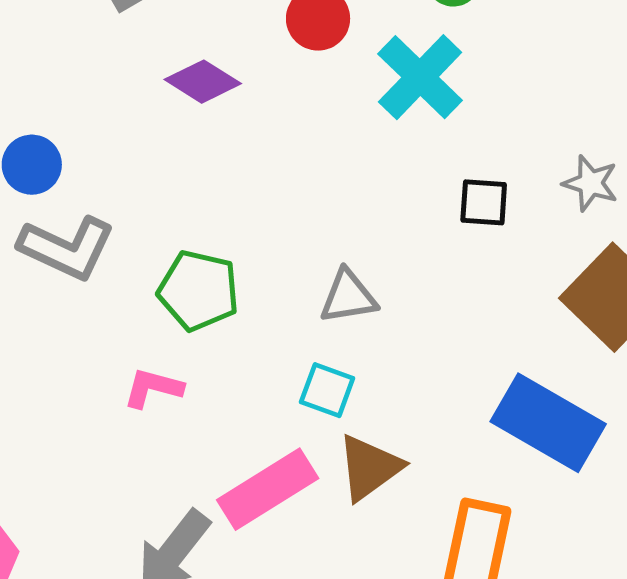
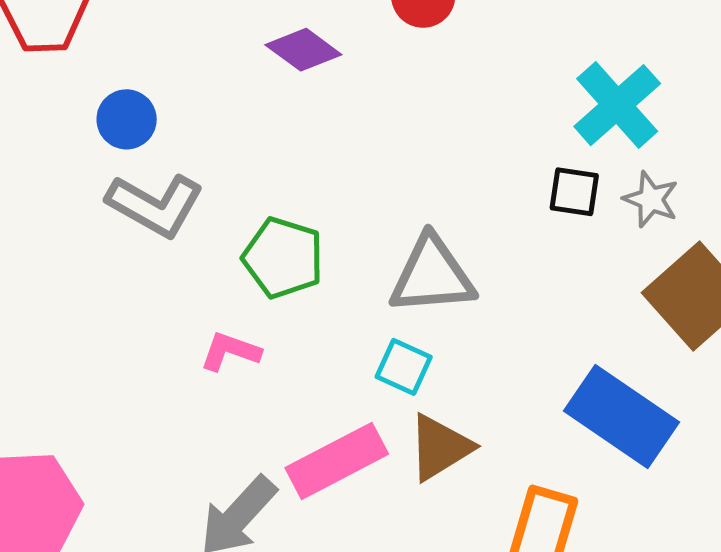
cyan cross: (420, 77) -> (617, 105), moved
gray star: (590, 183) -> (651, 199), moved
gray triangle: (348, 297) -> (432, 275), size x1.5

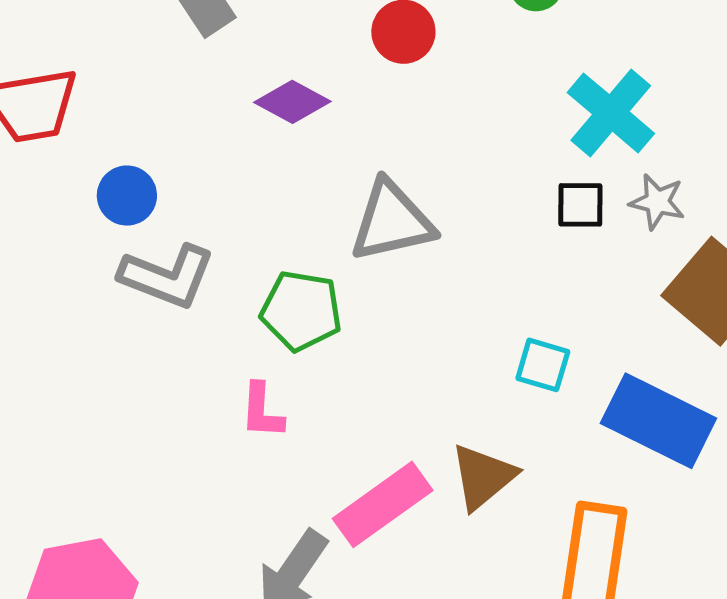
gray triangle: (432, 275) -> (392, 221), moved
pink L-shape: (230, 351) -> (262, 411), turned -98
cyan square: (404, 367) -> (543, 365), moved

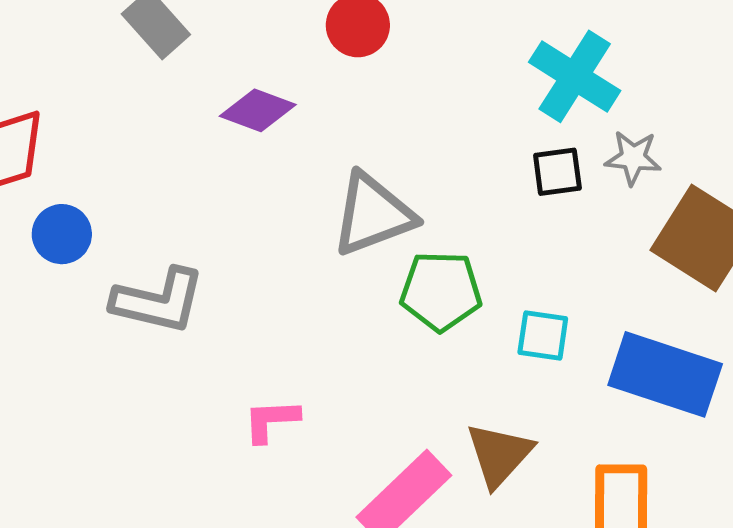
blue circle: (127, 196) -> (62, 234), moved
green pentagon: (301, 311) -> (441, 291), moved
pink L-shape: (262, 411) -> (271, 420), turned 92

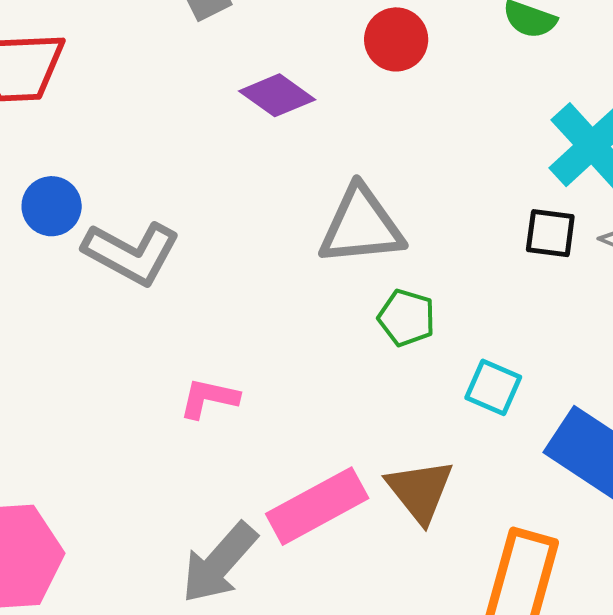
blue circle: (62, 234) -> (52, 206), moved
green pentagon: (441, 291) -> (407, 318), size x0.7
brown triangle: (499, 455) -> (420, 491), turned -36

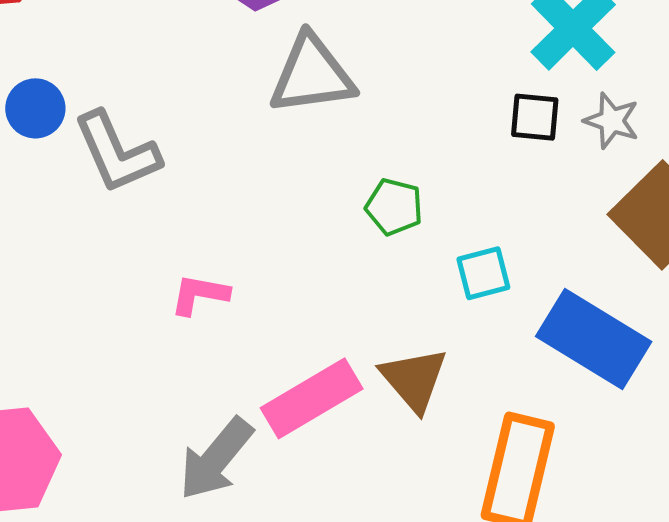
gray triangle: (361, 226) -> (312, 75), moved
gray L-shape: (131, 253) -> (117, 152), turned 40
cyan square: (493, 387) -> (483, 273), turned -36

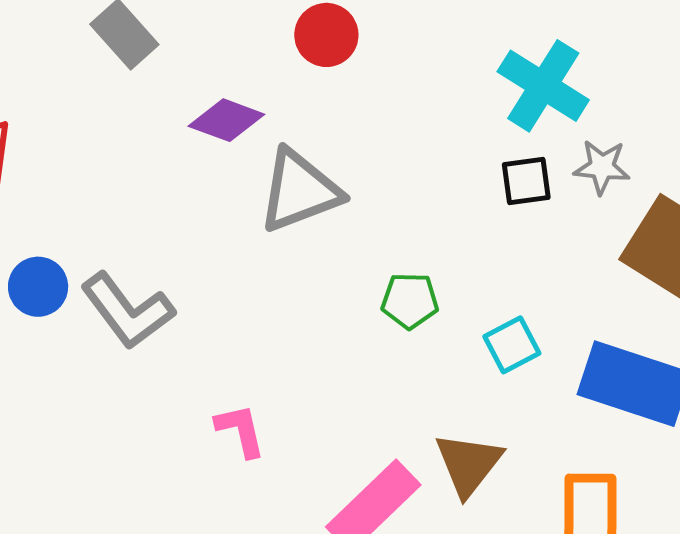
pink L-shape: (200, 295) -> (240, 430), turned 80
brown triangle: (414, 379) -> (469, 464), turned 32

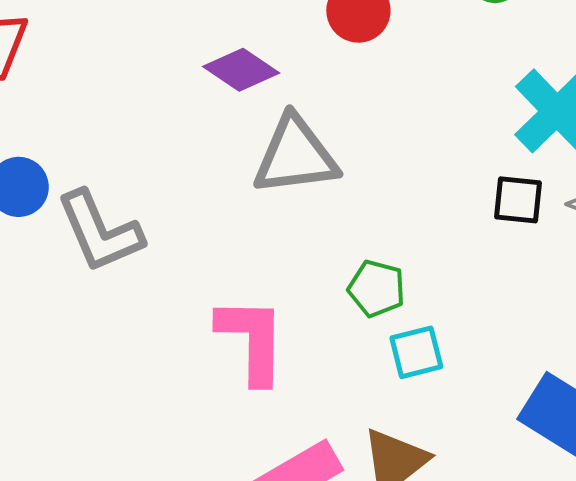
cyan square: (512, 345) -> (416, 352), moved
pink L-shape: (240, 430) -> (252, 340), moved, size x1.6

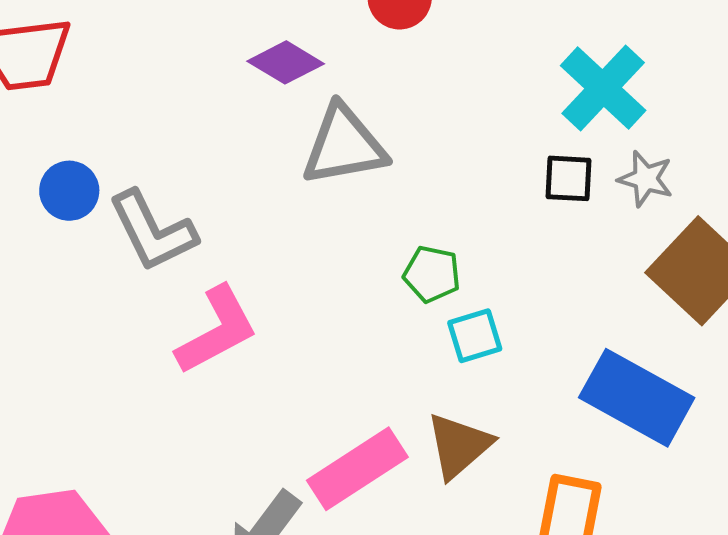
pink L-shape: (252, 340) -> (217, 330), moved, turned 64

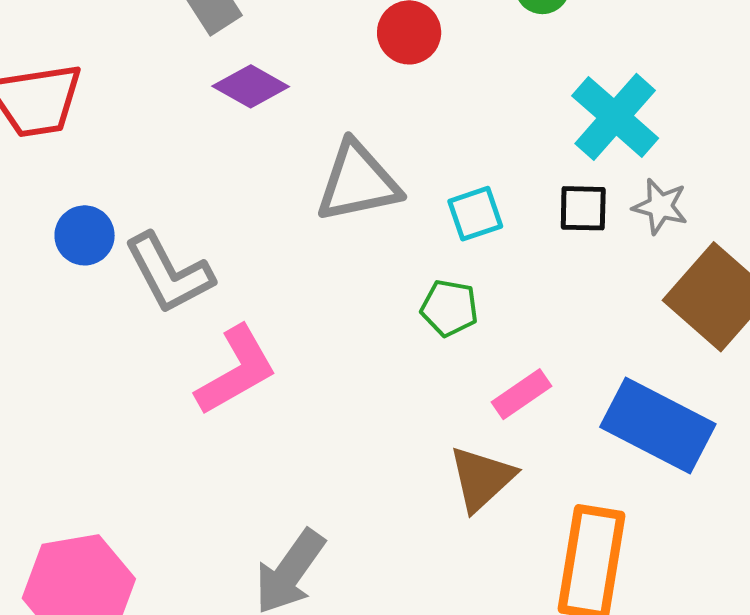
purple diamond: (286, 62) -> (251, 86), moved
cyan square: (475, 336) -> (475, 214), moved
pink rectangle: (357, 469) -> (521, 394), moved, size x0.6

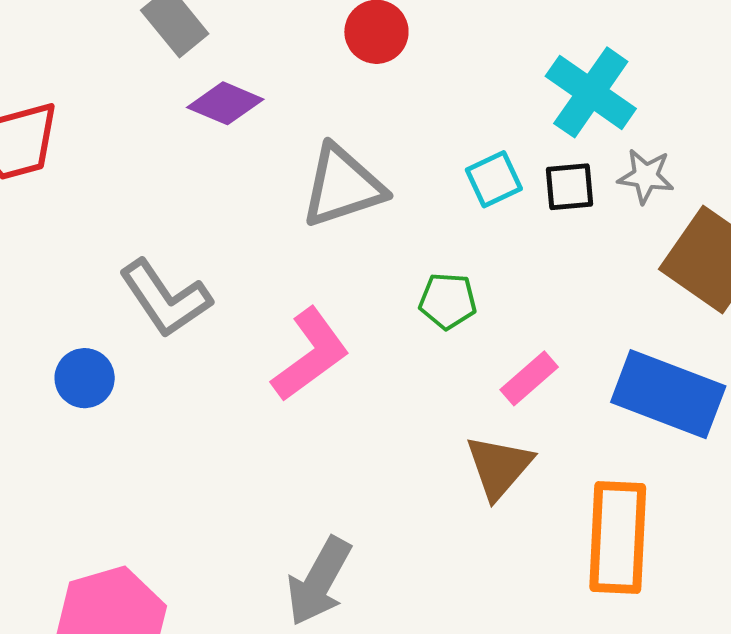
cyan square: (475, 214) -> (494, 179), moved
blue circle: (85, 235) -> (85, 378), moved
pink L-shape: (236, 371) -> (310, 355), moved

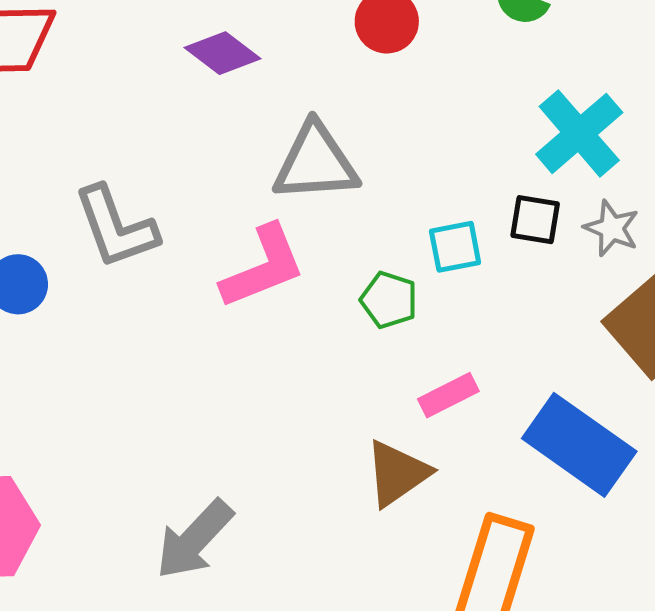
cyan square: (494, 179) -> (455, 247), moved
pink L-shape: (310, 355) -> (263, 267), moved

